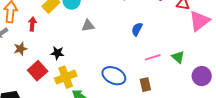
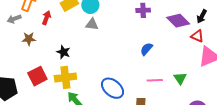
gray triangle: (88, 26) -> (92, 24), moved
green triangle: (178, 57) -> (180, 78), moved
red square: (38, 71) -> (37, 76), moved

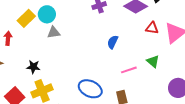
red triangle: (197, 36) -> (152, 28), moved

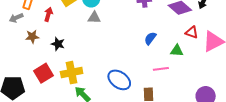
green triangle: (153, 61) -> (177, 51), moved, turned -48
black star: (33, 67) -> (58, 44), moved

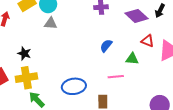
black star: (58, 44) -> (24, 53), moved
blue ellipse: (119, 80) -> (74, 86), turned -45

